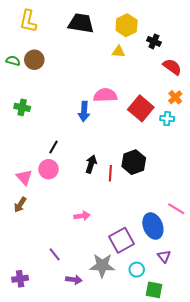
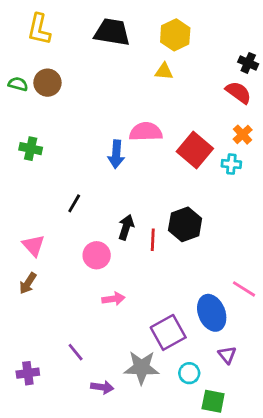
black cross: (154, 41) -> (248, 63), moved
pink circle: (49, 169) -> (97, 255), moved
purple cross: (20, 279) -> (28, 373), moved

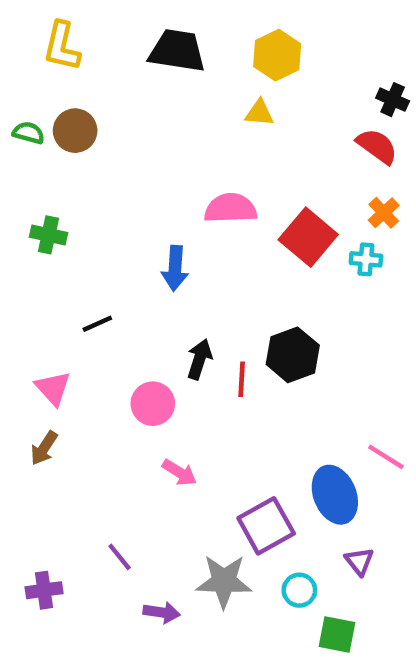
blue arrow: (116, 154) -> (175, 268), moved
black line: (74, 203) -> (97, 324), moved, turned 36
pink arrow: (113, 299) -> (179, 472), turned 40

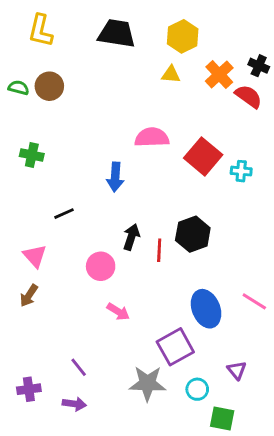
orange cross: (384, 213) -> (219, 74), moved, size x1.4
blue ellipse: (335, 495) -> (206, 309), moved
purple arrow: (162, 612) -> (74, 404), moved

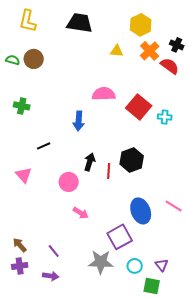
yellow hexagon: (183, 36) -> (141, 25), moved
brown arrow: (29, 296) -> (20, 245), moved, turned 105
purple triangle: (237, 370) -> (162, 265), moved

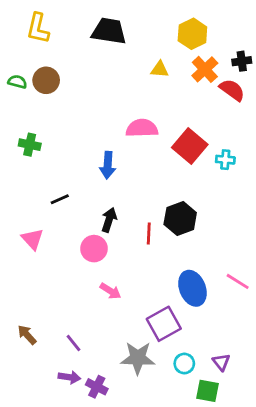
black cross: (177, 45) -> (242, 61), turned -32
black arrow: (90, 162) -> (109, 220), moved
purple cross: (20, 266) -> (97, 387), moved, turned 35

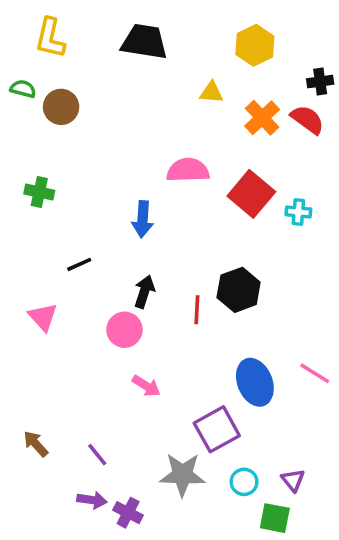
orange cross: (205, 69) -> (262, 118), moved
green semicircle: (17, 82) -> (23, 89), moved

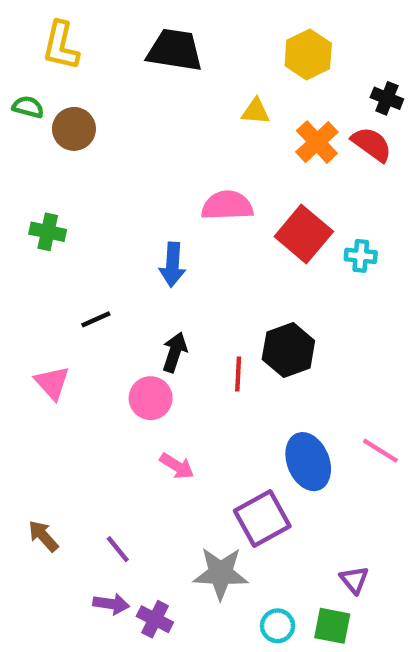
black cross: (320, 82) -> (387, 98), turned 30
cyan circle: (244, 482) -> (278, 626), moved

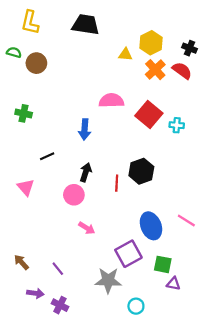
yellow hexagon: (308, 55) -> (151, 43), moved
purple triangle: (354, 580) -> (173, 284), turned -40
purple arrow: (111, 604) -> (35, 293), moved
purple cross: (155, 619) -> (60, 305), moved
green square: (332, 626) -> (163, 264), moved

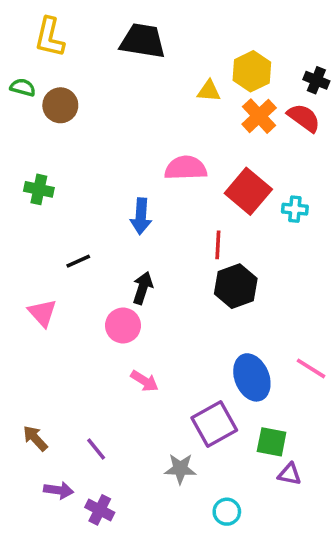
red line: (117, 183) -> (218, 245), moved
gray star: (108, 280) -> (180, 469), size x0.7

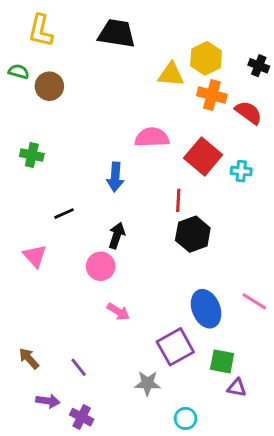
yellow triangle: (209, 91) -> (171, 74), size x1.4
orange cross: (259, 116) -> (212, 95), turned -32
red semicircle: (304, 118) -> (248, 113), moved

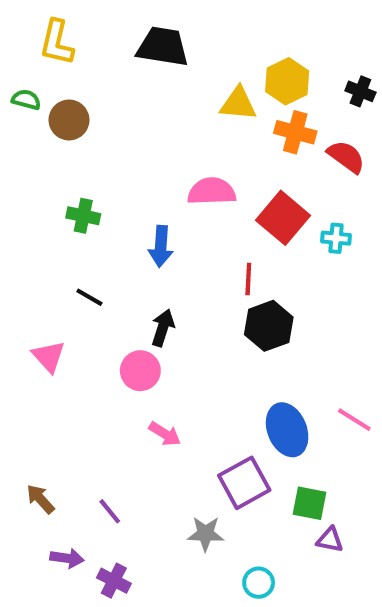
green cross: (32, 155) -> (83, 216), moved
black line: (64, 214) -> (89, 297), turned 54

